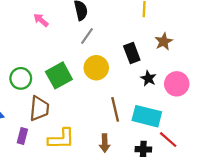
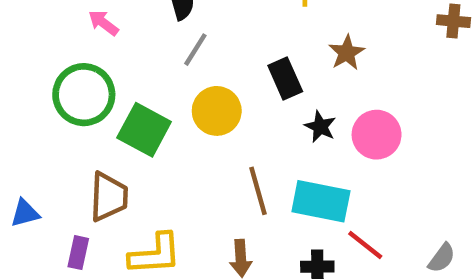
green square: (59, 75) -> (144, 130), turned -30
green circle: (21, 78) -> (84, 95), moved, size x1.4

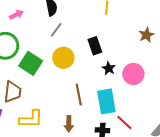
pink arrow: (103, 23) -> (16, 15), turned 112
brown star: (347, 53) -> (146, 35), moved
cyan rectangle: (321, 201) -> (106, 101), turned 65

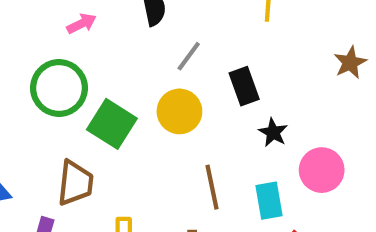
gray line: (56, 30) -> (189, 56), moved
pink circle: (133, 74) -> (322, 170), moved
cyan rectangle: (106, 101) -> (269, 201), size x0.7

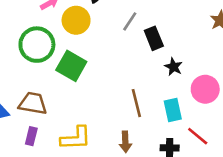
gray line: (189, 56) -> (130, 21), moved
yellow circle: (179, 111) -> (76, 20), moved
brown trapezoid: (75, 183) -> (33, 103), moved, turned -84

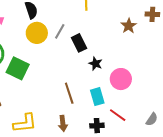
yellow circle: (76, 20) -> (37, 33), moved

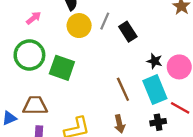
black star: (95, 64) -> (155, 61), moved
cyan rectangle: (97, 97) -> (155, 90), size x1.4

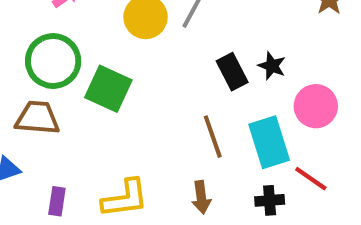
black rectangle: (128, 32) -> (232, 72), moved
black star: (155, 61) -> (272, 66), moved
brown trapezoid: (35, 106) -> (37, 118), moved

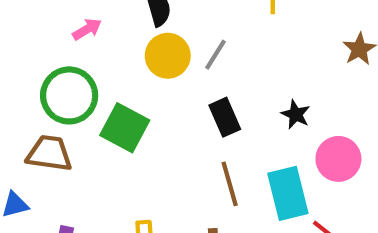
black rectangle: (232, 72) -> (225, 117), moved

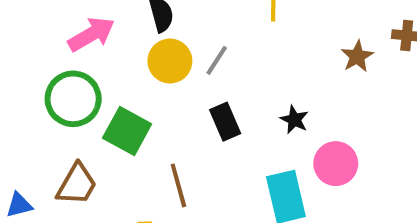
pink arrow: (87, 29) -> (91, 34), size x1.6
brown trapezoid: (49, 153) -> (77, 184), moved, turned 111
brown line: (230, 184) -> (178, 185), moved

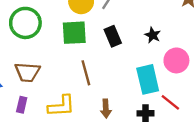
green square: (127, 131) -> (74, 33), moved, turned -32
brown trapezoid: (77, 184) -> (27, 72), turned 64

